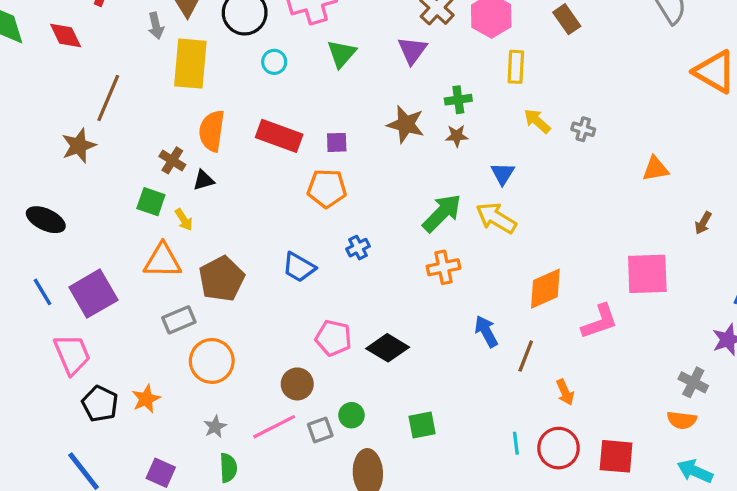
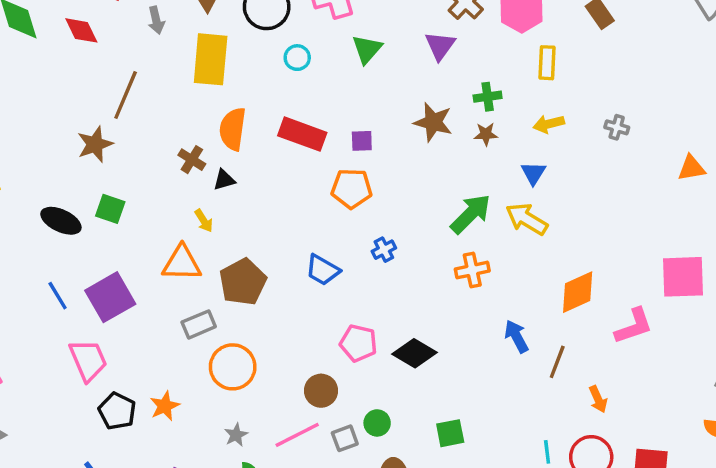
gray arrow: (156, 26) -> (156, 20), moved
yellow arrow: (537, 121) -> (549, 124), moved, turned -56
green square: (151, 202) -> (110, 209), moved

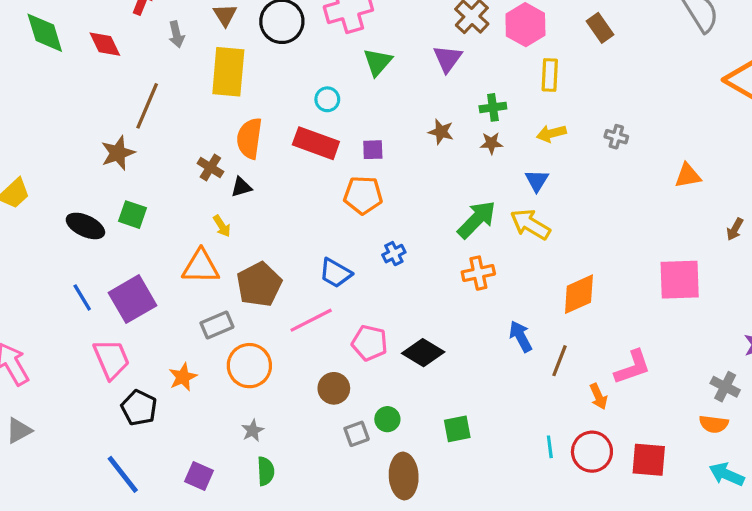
cyan circle: (297, 58) -> (327, 99), moved
brown star: (433, 122) -> (441, 132), size x0.7
pink L-shape: (634, 326) -> (633, 367), moved
orange star: (165, 406) -> (183, 377), moved
pink line: (297, 435) -> (311, 320), moved

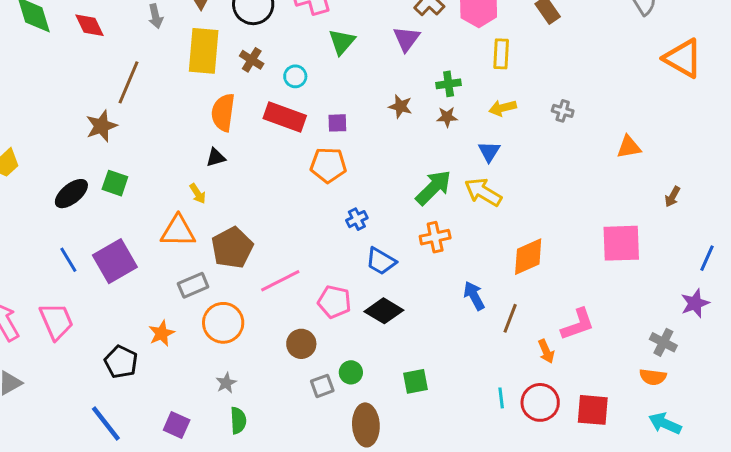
brown cross: (210, 168) -> (252, 60), moved
black ellipse: (85, 226) -> (71, 194), turned -64
blue trapezoid: (335, 273) -> (381, 261), moved
pink trapezoid: (111, 359) -> (56, 321), moved

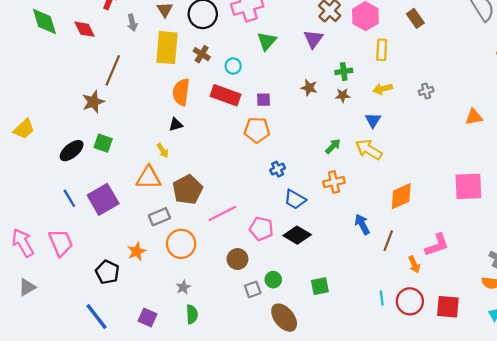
gray cross: (563, 111) -> (426, 91), turned -32
green arrow: (434, 188) -> (333, 146), size x0.6
brown ellipse: (366, 425) -> (284, 318), turned -36

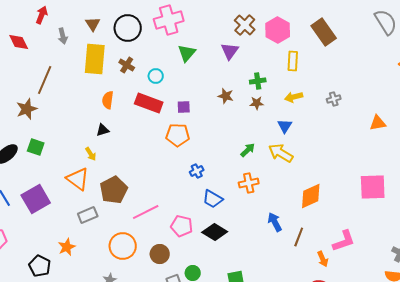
brown rectangle: (415, 18) -> (324, 32), size x1.5
orange semicircle: (181, 92) -> (108, 100), size x0.7
orange triangle: (149, 178) -> (78, 179), turned 35
orange circle: (181, 244) -> (123, 246), moved

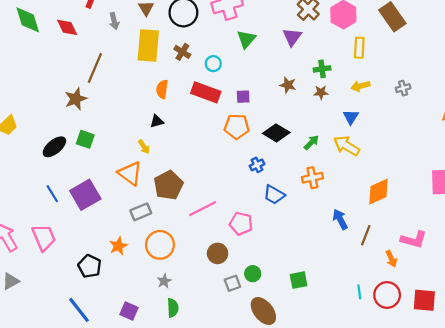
black diamond: (215, 232) -> (276, 133), moved
pink L-shape: (344, 241) -> (414, 240), turned 35
orange circle: (123, 246) -> (160, 245), moved

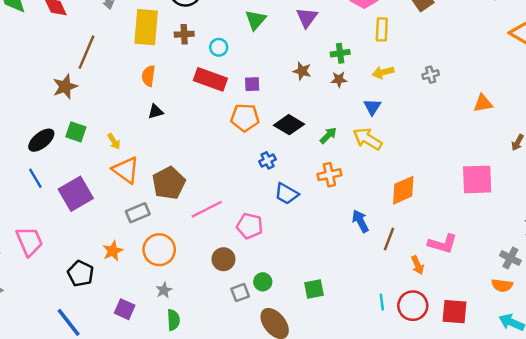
brown cross: (182, 52) -> (184, 34), turned -35
orange semicircle: (162, 89) -> (148, 76), moved
yellow arrow: (144, 147) -> (114, 141), moved
blue line: (52, 194) -> (35, 178), moved
purple square: (129, 311) -> (125, 309), moved

